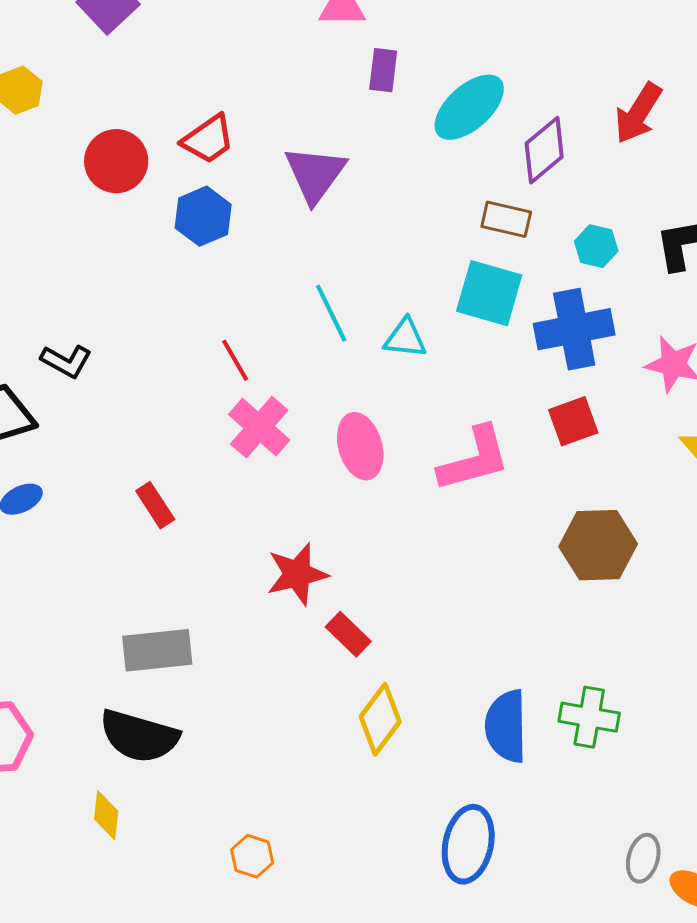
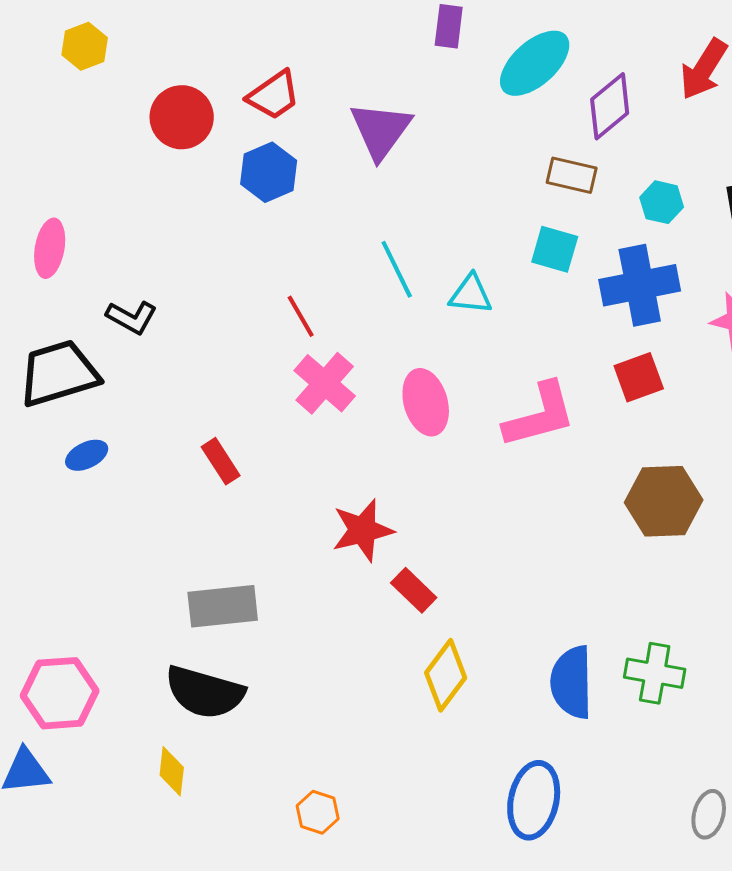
cyan square: (489, 293) -> (555, 249), size x0.7

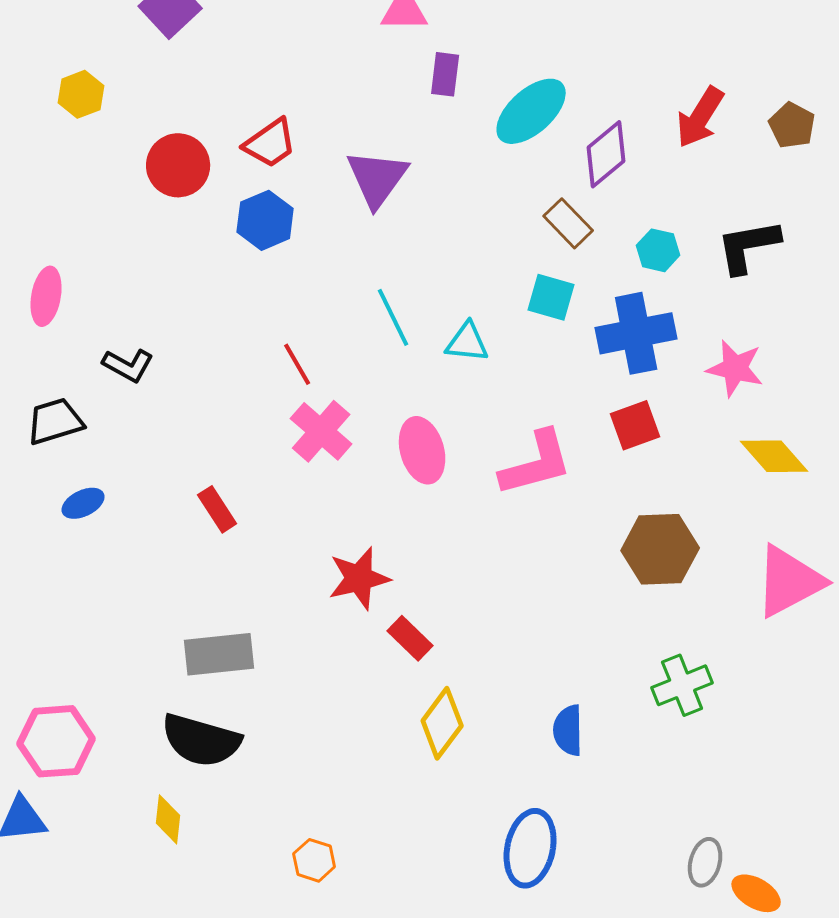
brown rectangle: (572, 175) -> (568, 223), turned 33
black trapezoid: (59, 373) -> (55, 421), size x0.7
green cross: (655, 673) -> (682, 685), moved, turned -32
blue semicircle: (572, 682) -> (568, 730), size x0.7

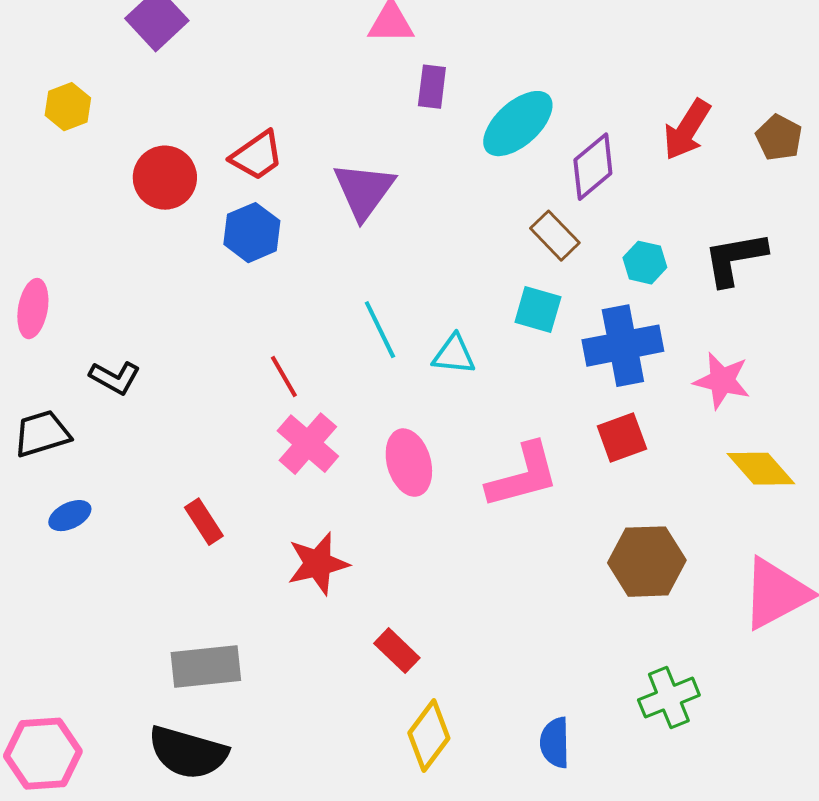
red star: (359, 578) -> (318, 564), moved

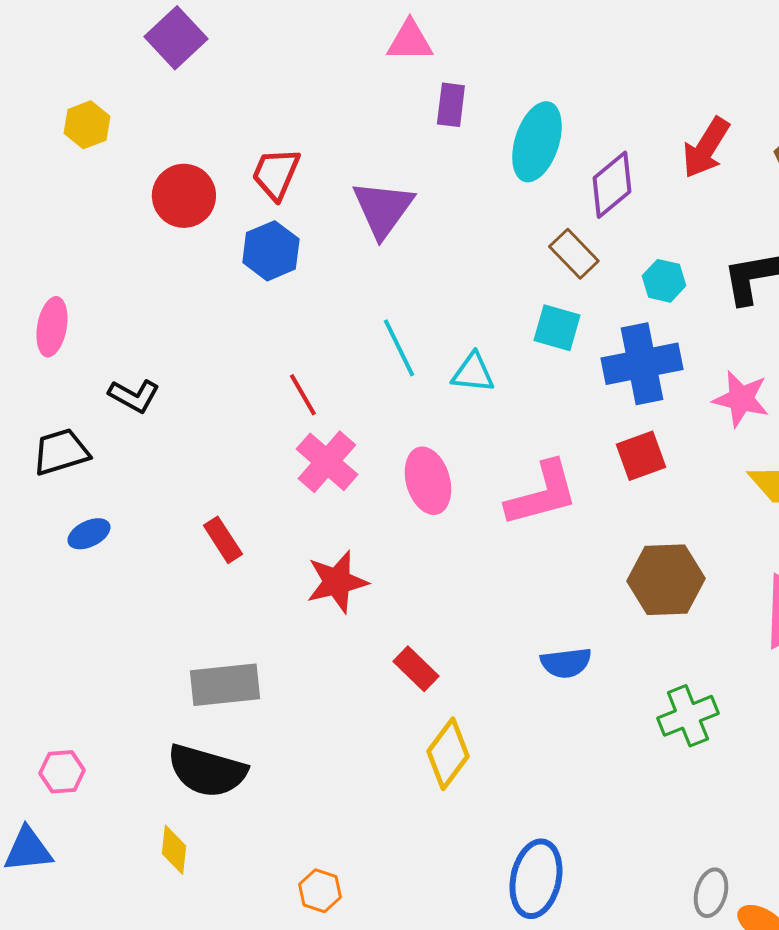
cyan ellipse: (518, 124) -> (537, 142), turned -30
red trapezoid: (257, 156) -> (276, 174), turned 148
blue semicircle: (555, 743) -> (566, 663), moved, turned -96
pink hexagon: (43, 754) -> (62, 772), size x0.6

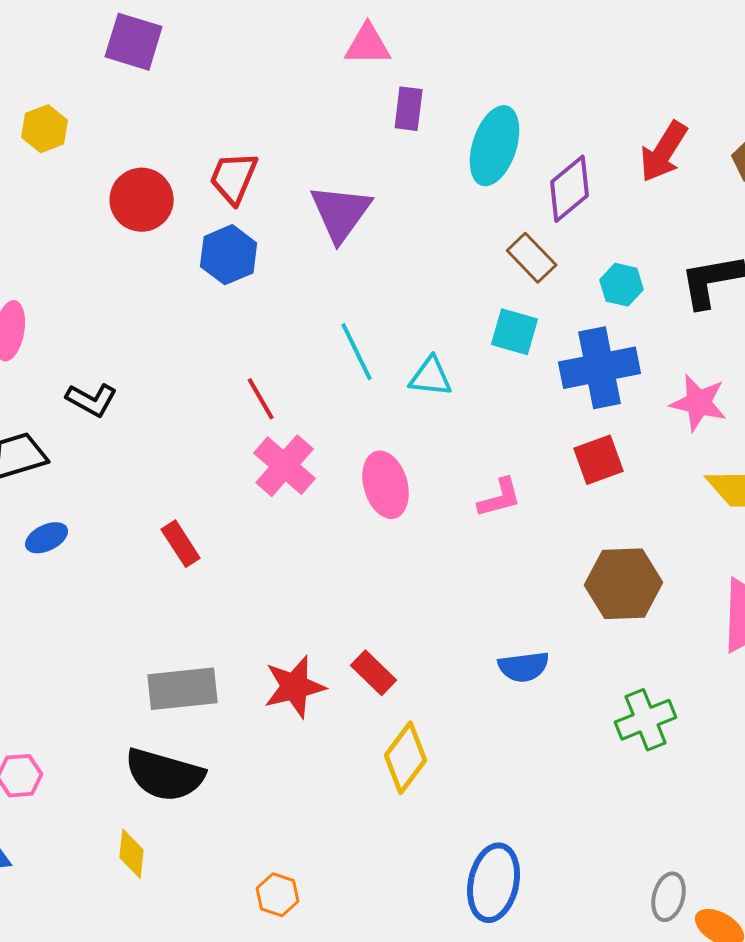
purple square: (176, 38) -> (134, 42), turned -30
pink L-shape: (542, 494) -> (500, 498), size x0.6
red star: (337, 582) -> (295, 687), moved

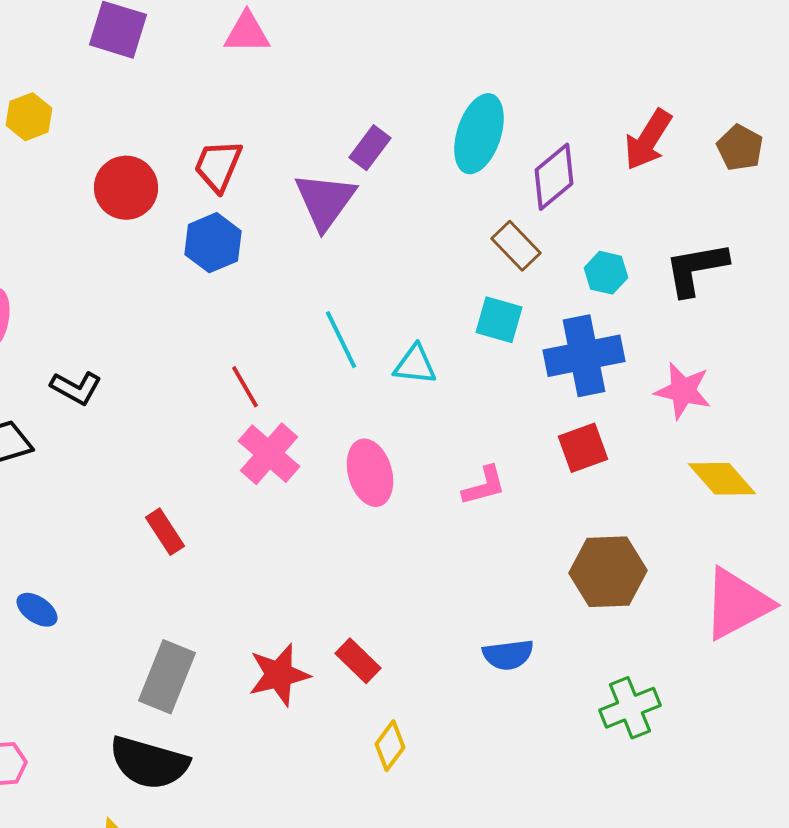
pink triangle: (368, 45) -> (247, 33), moved
purple rectangle: (409, 109) -> (370, 148), moved, turned 30
blue ellipse: (47, 538) -> (37, 610), moved, turned 60
gray rectangle: (183, 689) -> (167, 677), turned -62
yellow diamond: (406, 758) -> (390, 746), size x0.7

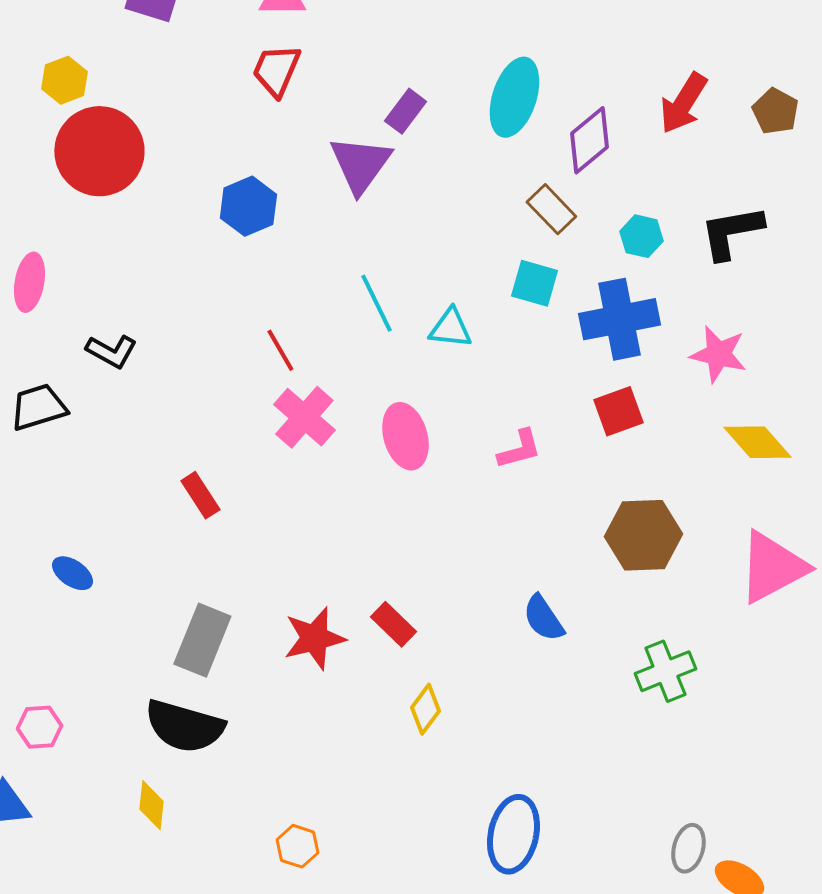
red trapezoid: (218, 166) -> (276, 70), moved
red circle: (126, 188) -> (99, 151), moved, size x1.4
blue semicircle: (508, 655) -> (543, 618), turned 63

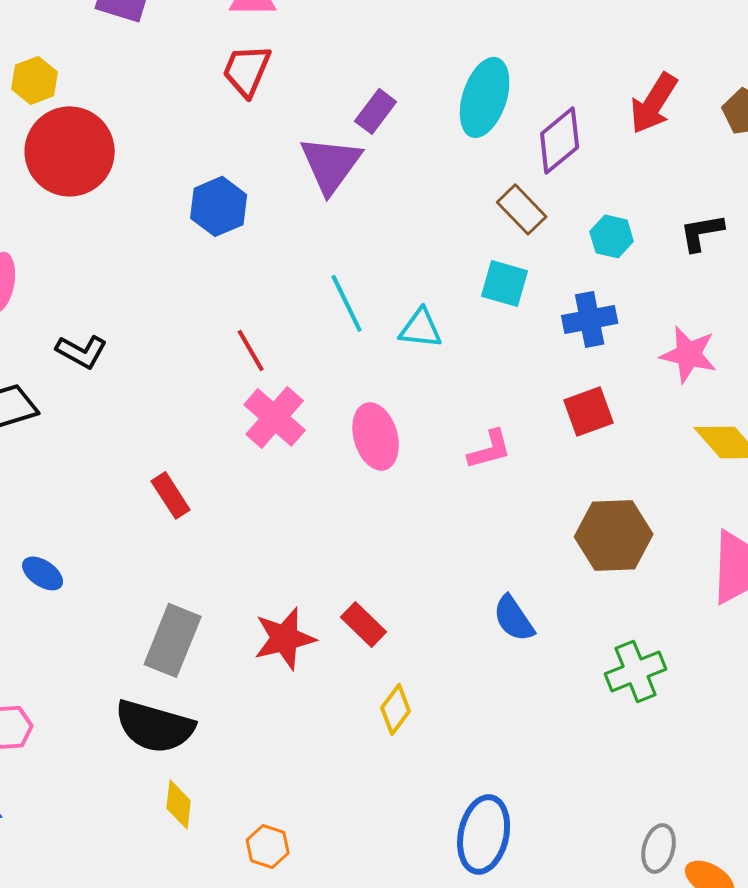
black L-shape: (731, 232) -> (702, 232), size x0.7
blue cross: (619, 319) -> (590, 319), size x0.7
yellow diamond: (151, 805) -> (179, 804), moved

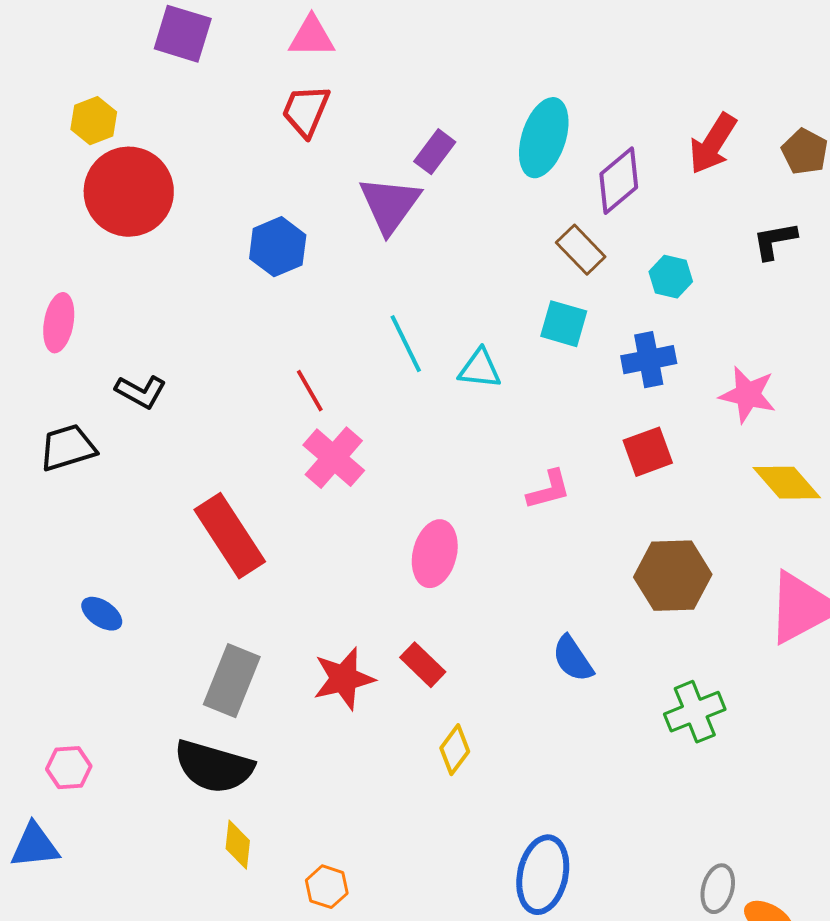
black L-shape: (702, 232) -> (775, 241), moved
pink ellipse: (376, 436) -> (435, 554), moved, turned 30
red rectangle: (171, 495) -> (230, 536), size x1.8

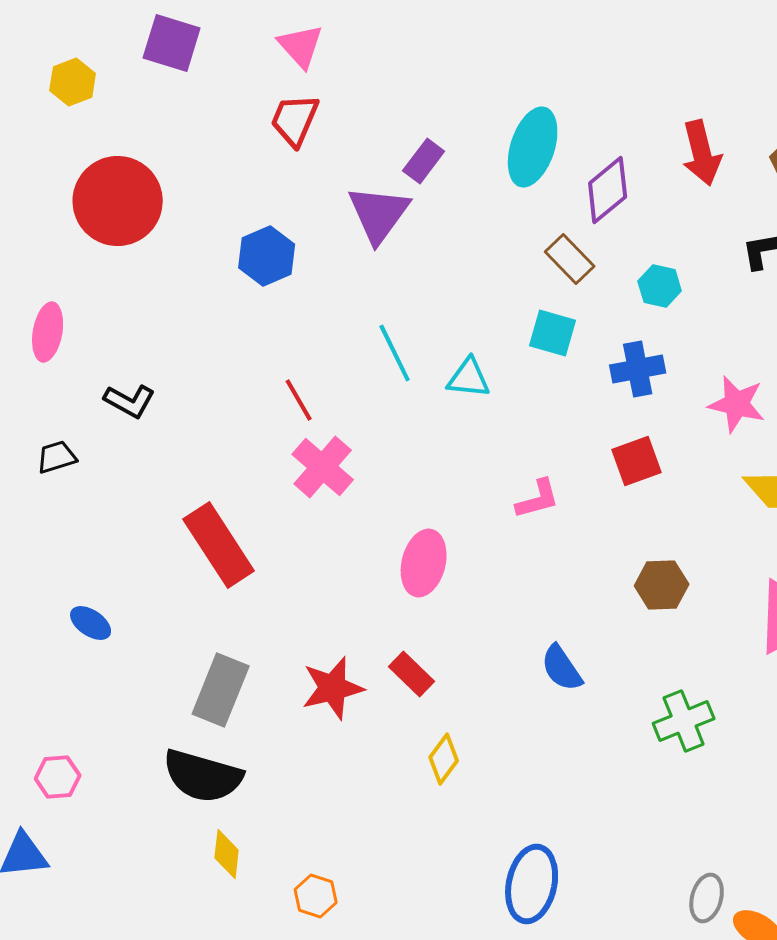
pink triangle: (312, 37) -> (301, 46), turned 48
yellow hexagon: (94, 121) -> (73, 82), moved
red arrow: (713, 144) -> (702, 153), turned -46
black trapezoid: (68, 448) -> (57, 457), size x0.7
brown hexagon: (673, 576) -> (662, 585), size x0.7

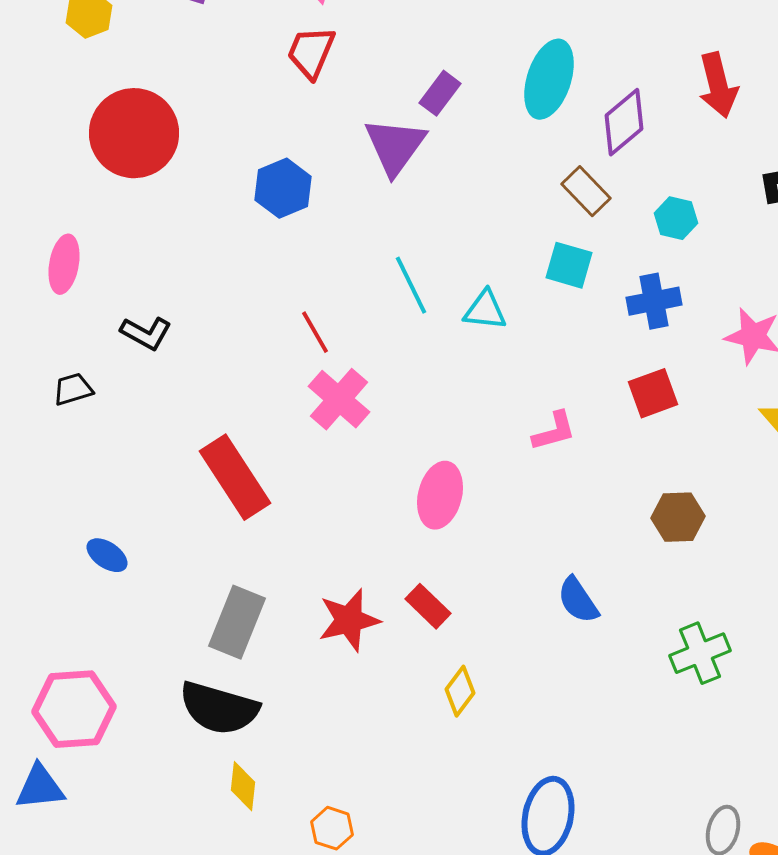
pink hexagon: (58, 777) -> (74, 709), size x1.8

